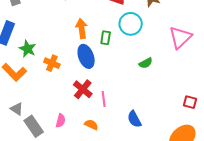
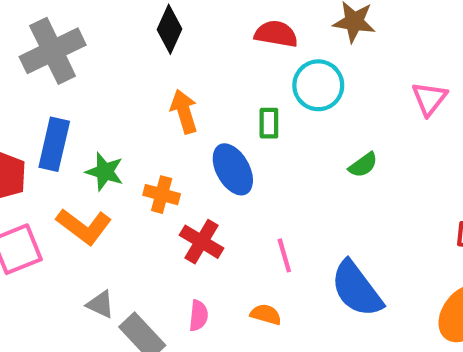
orange arrow: (82, 29) -> (184, 112), moved
pink triangle: (180, 37) -> (429, 99), size x0.7
red cross: (83, 89) -> (202, 242), moved
blue semicircle: (134, 119) -> (357, 289), size x1.6

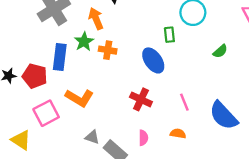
orange arrow: (184, 112) -> (96, 19), moved
green star: (105, 172) -> (84, 42), moved, turned 30
orange cross: (162, 195) -> (108, 50), moved

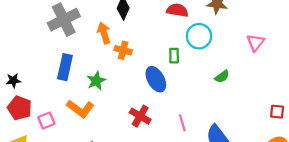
green star: (84, 42) -> (96, 81), moved
orange cross: (108, 50) -> (123, 50), moved
red pentagon: (35, 76) -> (20, 108), moved
pink square: (46, 113) -> (46, 121), size x0.7

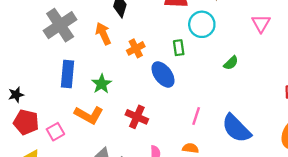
orange cross: (123, 50) -> (136, 48), moved, turned -35
red cross: (140, 116) -> (137, 117), moved
pink line: (182, 123) -> (196, 116), turned 42

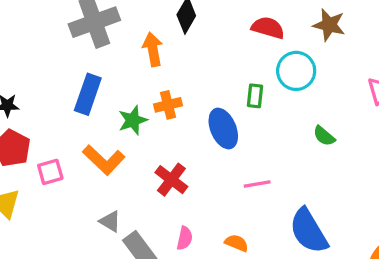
orange cross: (136, 48) -> (168, 105), moved
green semicircle: (231, 63) -> (324, 136), turned 70
pink line: (196, 116) -> (257, 184), moved, turned 48

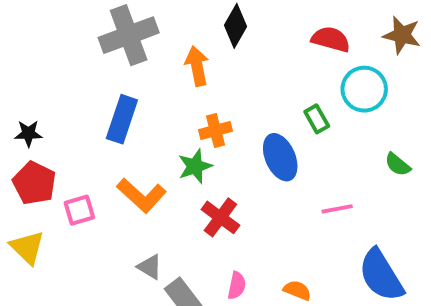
green rectangle: (255, 96) -> (317, 119), turned -35
green star: (133, 120) -> (195, 166), moved
pink line: (257, 184) -> (337, 209), moved

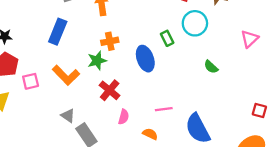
pink line: (337, 209) -> (164, 109), moved
pink semicircle: (237, 286) -> (124, 117), moved

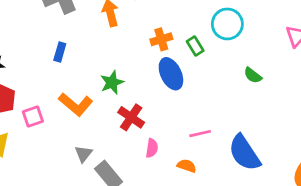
blue rectangle: (58, 32) -> (60, 52), size x0.6
orange cross: (110, 41) -> (161, 39), moved
gray triangle: (68, 116) -> (83, 154), turned 40

